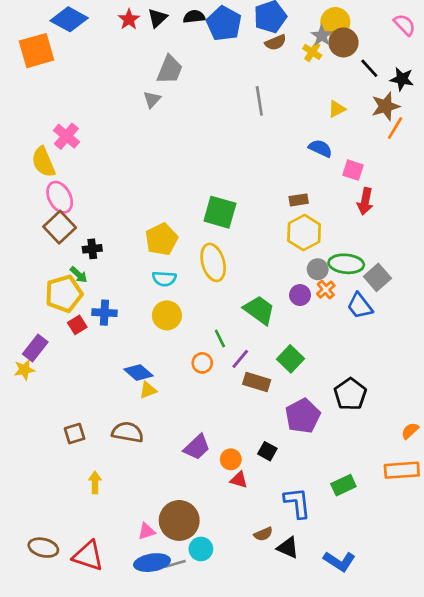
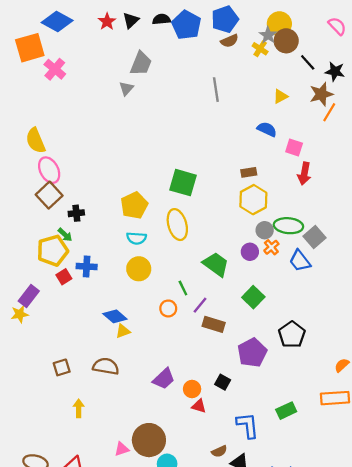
pink cross: (66, 136) -> (55, 69), moved
green square: (291, 359) -> (253, 297), moved

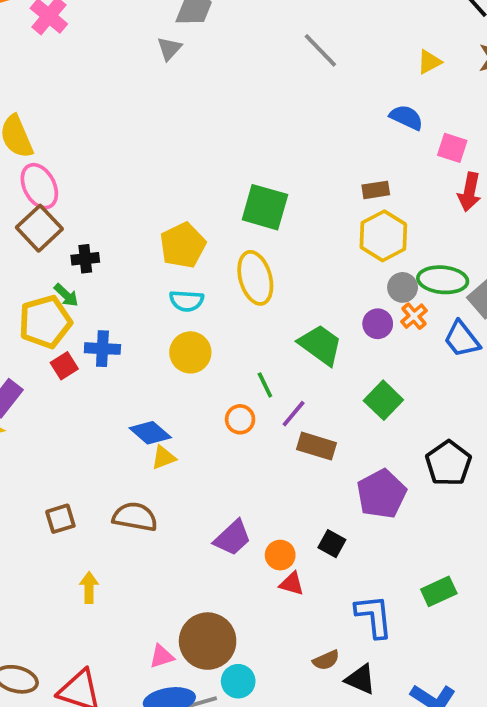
gray line: (216, 90) -> (320, 50), turned -35

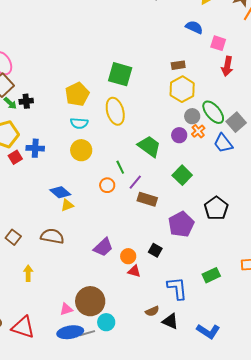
green ellipse: (443, 280) -> (213, 112), turned 45
green arrow: (66, 295) -> (10, 103), moved
brown square: (60, 519) -> (13, 237), turned -35

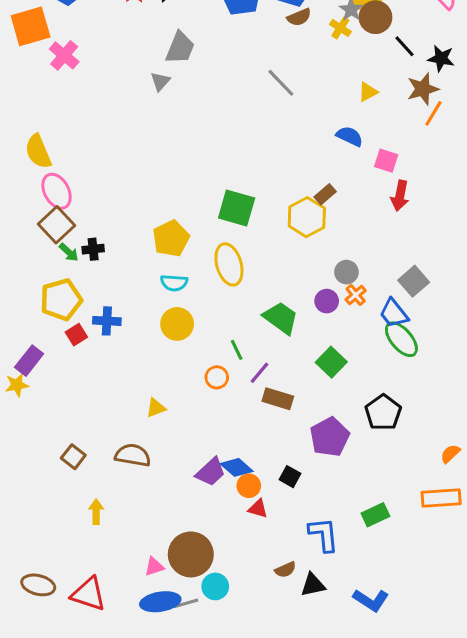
brown rectangle: (178, 65) -> (325, 194), turned -32
yellow hexagon: (182, 89) -> (307, 217), moved
green ellipse: (213, 112) -> (401, 339), moved
blue diamond: (60, 192) -> (237, 467), moved
black triangle: (170, 321) -> (313, 585), turned -36

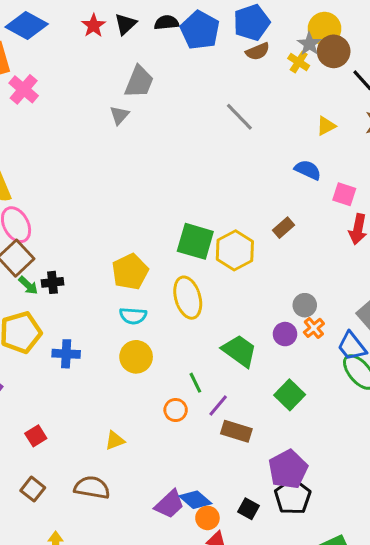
yellow hexagon: (307, 217) -> (235, 250), moved
red square: (76, 335) -> (36, 436), moved
black pentagon: (383, 412) -> (293, 497), moved

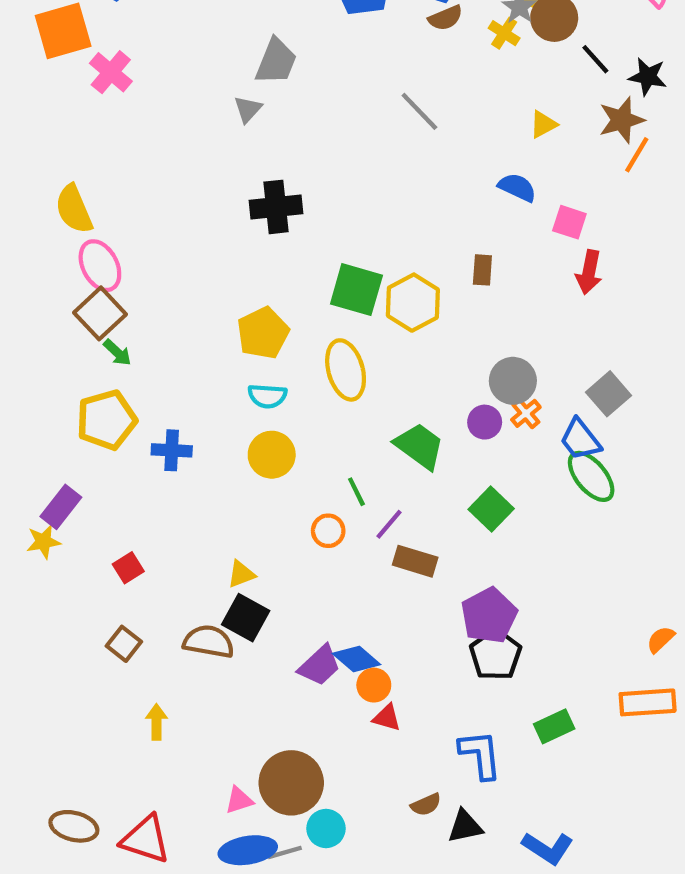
brown rectangle: (283, 228) -> (482, 270), turned -45
black cross: (52, 282) -> (276, 207), moved, size x1.6
gray circle: (305, 305) -> (513, 381), size x1.4
black square: (249, 509) -> (246, 618), moved, size x1.5

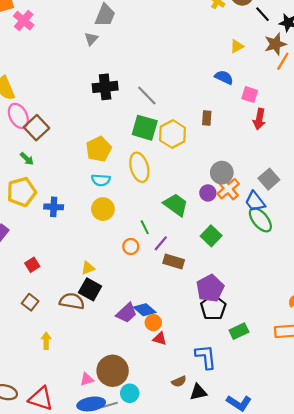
gray line: (419, 111) -> (147, 96), moved
brown square: (100, 313) -> (37, 128), moved
orange cross: (526, 413) -> (228, 189), size x1.5
green rectangle: (554, 726) -> (239, 331), moved

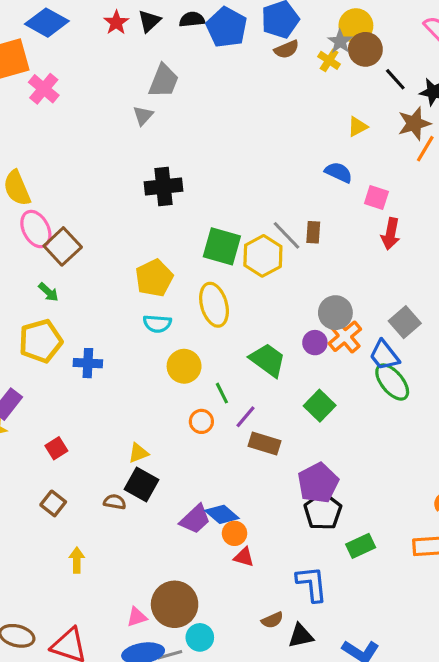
gray line: (147, 96) -> (287, 235), moved
yellow circle: (103, 209) -> (184, 366), moved
brown semicircle: (72, 301) -> (115, 502), size x0.6

